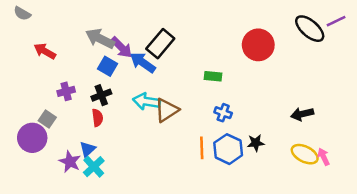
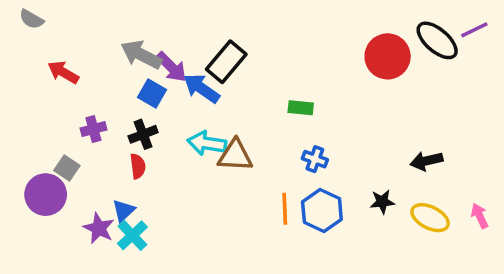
red circle: (258, 45) -> (388, 56), moved
brown triangle: (167, 110) -> (235, 156), turned 36
black star: (256, 143) -> (382, 202), moved
pink arrow: (324, 157) -> (480, 216), moved

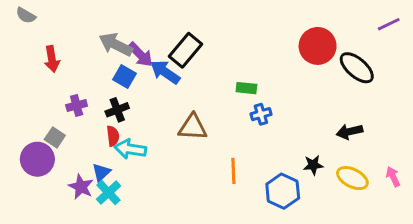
black ellipse: (437, 40) -> (357, 68), moved
red arrow: (63, 72) -> (52, 59), turned -130
cyan arrow: (207, 143) -> (130, 149), moved
blue cross: (315, 159) -> (261, 114), moved, turned -36
blue hexagon: (322, 211) -> (283, 191), moved

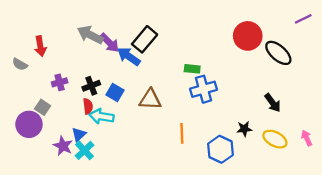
gray semicircle: (26, 15) -> (20, 64), moved
blue square: (124, 76) -> (115, 93), moved
blue cross: (261, 114) -> (204, 89), size x1.6
black arrow: (350, 132) -> (273, 103), turned -114

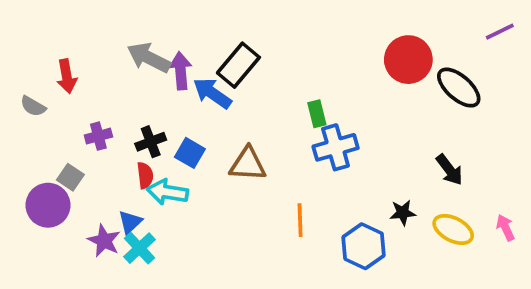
purple arrow: (109, 43) -> (181, 71), turned -140
green rectangle: (192, 69) -> (317, 114), turned 70

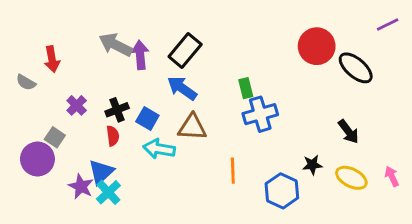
blue arrow: (212, 93) -> (182, 88), moved
purple cross: (98, 136) -> (77, 105), turned -30
cyan arrow: (167, 192) -> (159, 149), moved
blue triangle: (130, 222) -> (101, 172), size x1.4

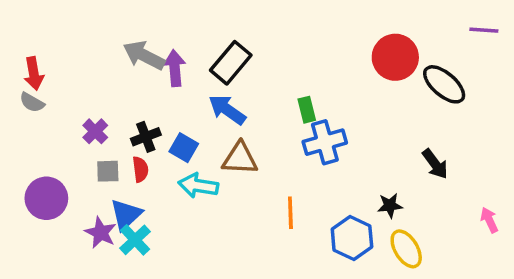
purple line: (388, 24) -> (484, 30), turned 30
red arrow: (52, 59) -> (34, 74), moved
gray square: (55, 137) -> (108, 171), moved, turned -36
yellow ellipse: (351, 178) -> (406, 249), moved, turned 32

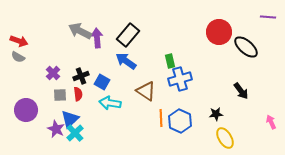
red arrow: (34, 74) -> (19, 41), turned -60
brown triangle: (240, 158) -> (146, 91), moved, turned 30
blue hexagon: (352, 238) -> (180, 121), moved

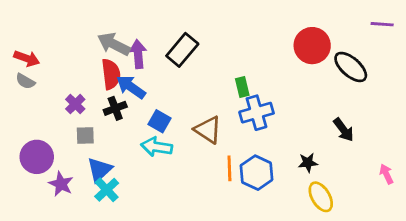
blue arrow: (126, 61) -> (131, 87), moved
blue square: (102, 82) -> (159, 121), moved
red semicircle: (78, 94) -> (111, 74), moved, size x1.5
purple star: (56, 129) -> (61, 184), moved

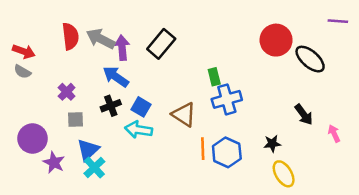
red semicircle: (111, 74) -> (70, 36), moved
black cross: (115, 108) -> (111, 106), moved
pink arrow: (386, 174) -> (334, 133), moved

